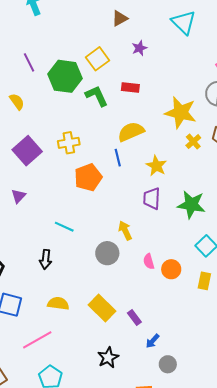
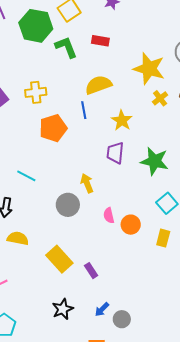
yellow semicircle: (58, 303) -> (18, 238), moved
blue arrow: (153, 341) -> (102, 309), moved

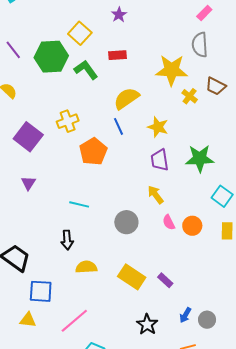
yellow arrow: (87, 183) -> (156, 195), moved

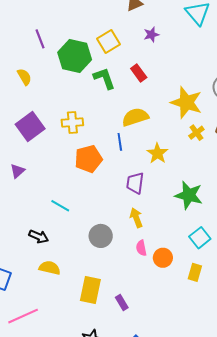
red rectangle: (117, 55) -> (139, 73), turned 42
purple trapezoid: (160, 160) -> (135, 183), moved
black arrow: (67, 240) -> (39, 237), turned -78
yellow rectangle: (132, 277) -> (90, 290), turned 52

